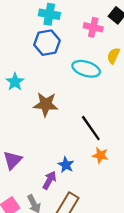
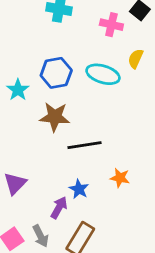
blue hexagon: (47, 43) -> (56, 73), moved
black line: (91, 128) -> (85, 145), moved, turned -64

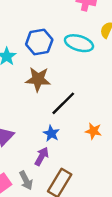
black line: (85, 145) -> (63, 103), turned -36
blue star: (79, 189) -> (51, 133), moved

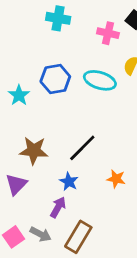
brown star: (38, 79) -> (34, 151), moved
gray arrow: (26, 180) -> (41, 234), turned -36

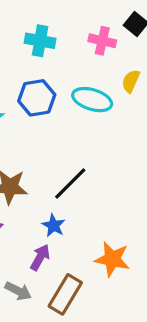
cyan cross: (58, 18) -> (40, 41), moved
orange star: (116, 179) -> (112, 259), moved, size x1.5

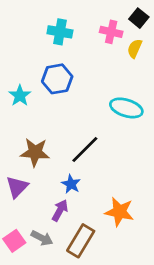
yellow semicircle: (131, 81) -> (135, 48), moved
cyan ellipse: (92, 100) -> (126, 108), moved

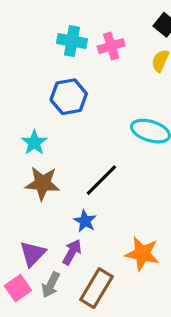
pink cross: (111, 32) -> (111, 46), moved, turned -30
cyan star: (20, 96) -> (34, 143), moved
purple triangle: (17, 187) -> (33, 254), moved
gray arrow: (42, 238) -> (51, 285), turned 90

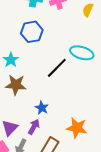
black line: (101, 180) -> (57, 68), moved

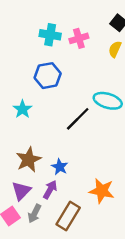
brown star: (16, 85) -> (28, 160), moved, turned -30

